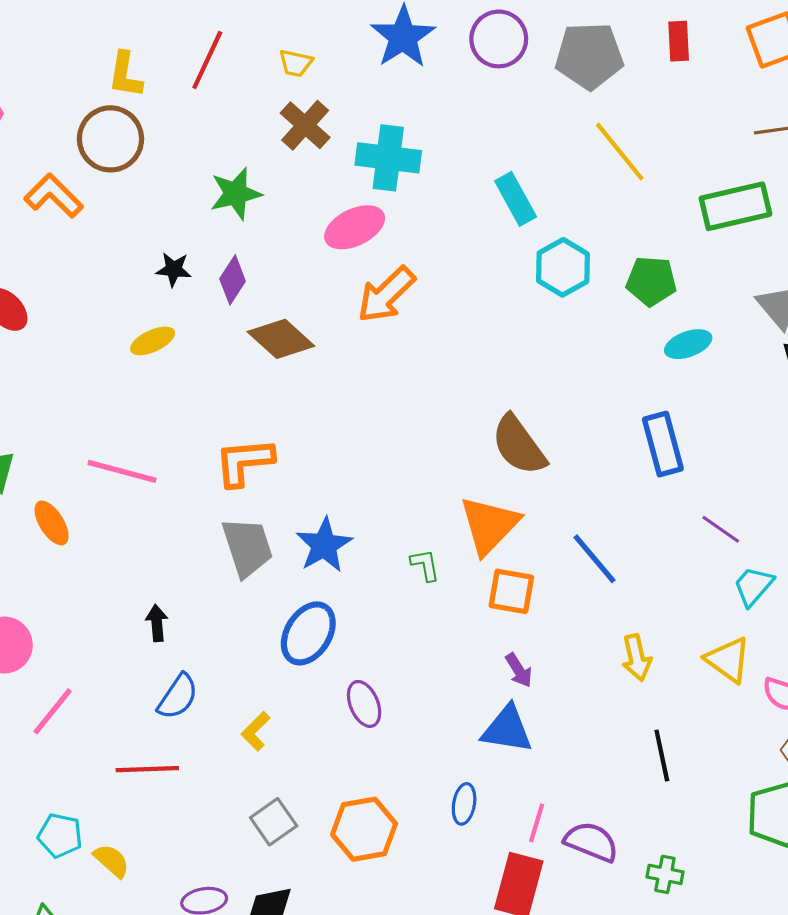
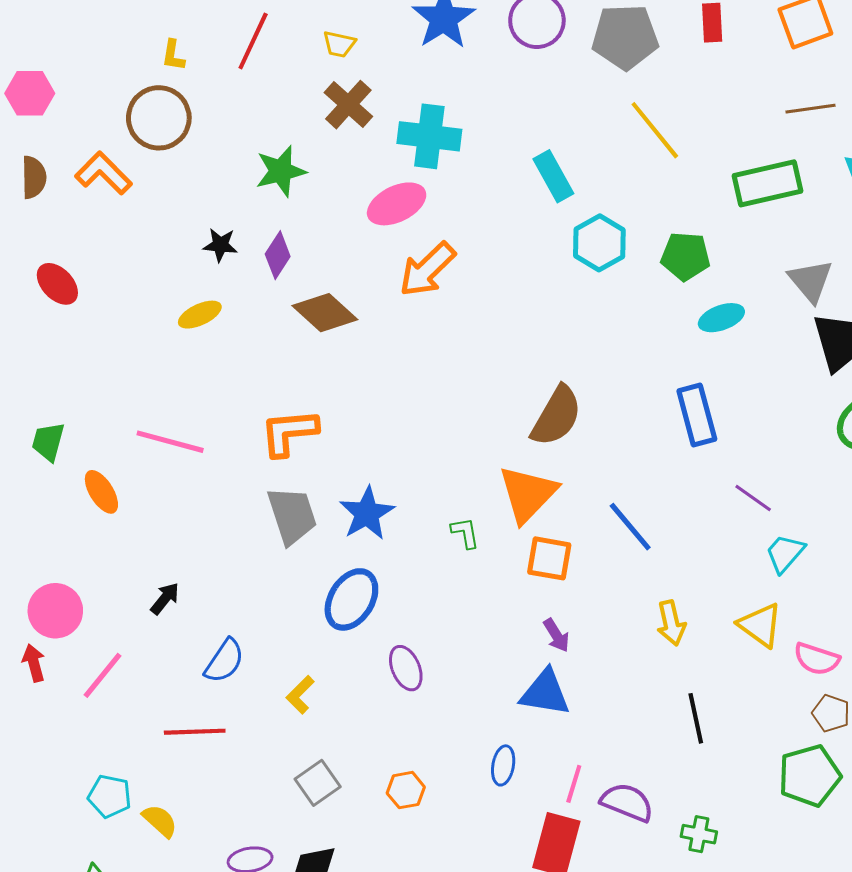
yellow L-shape: (125, 75) -> (173, 55), size x0.7
brown semicircle: (519, 445) -> (556, 416), turned -114
black arrow: (157, 623) -> (165, 598), moved, turned 44
orange hexagon: (364, 829) -> (406, 790), size x0.6

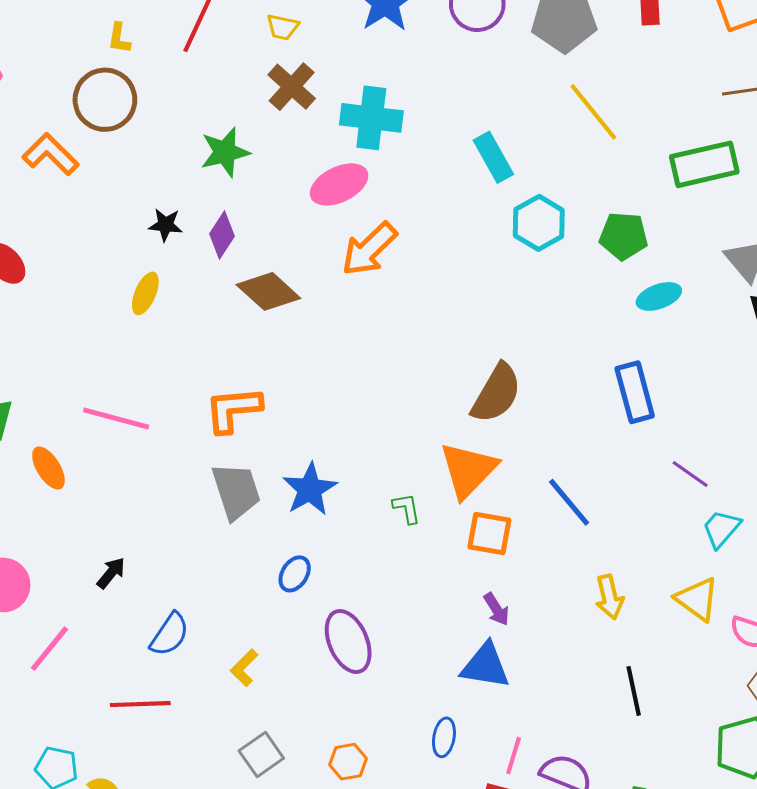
yellow ellipse: (200, 315) -> (145, 293), turned -42
blue ellipse: (351, 599) -> (295, 574), size x0.6
purple ellipse: (406, 668) -> (348, 642), size x1.4

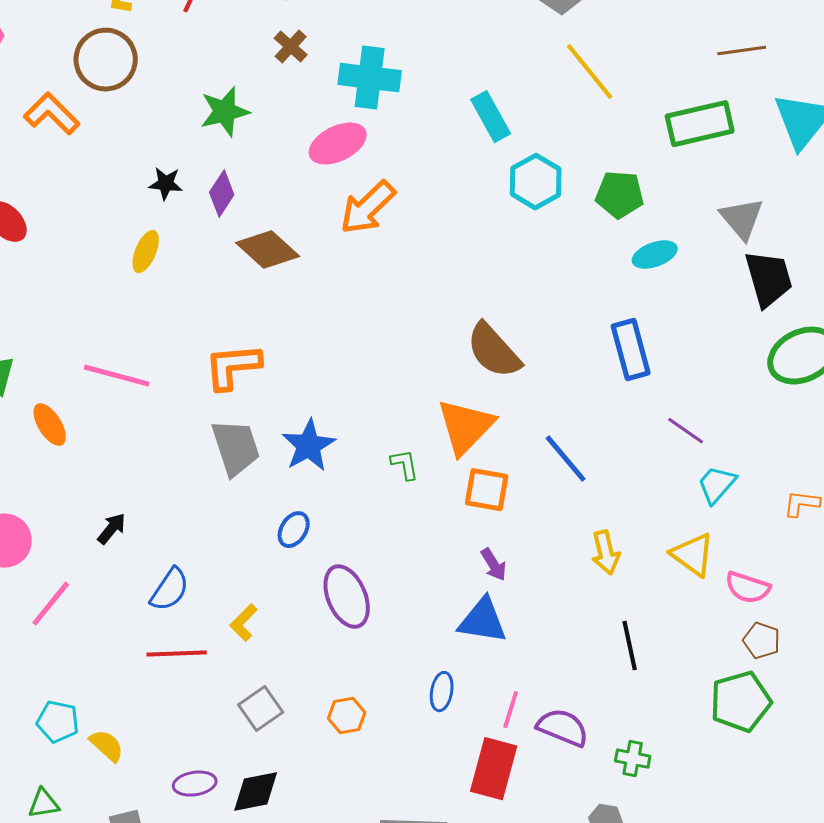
brown cross: (292, 87) -> (291, 47), size x0.7
brown semicircle: (496, 393) -> (494, 351), turned 108
red line: (140, 704) -> (177, 654), moved

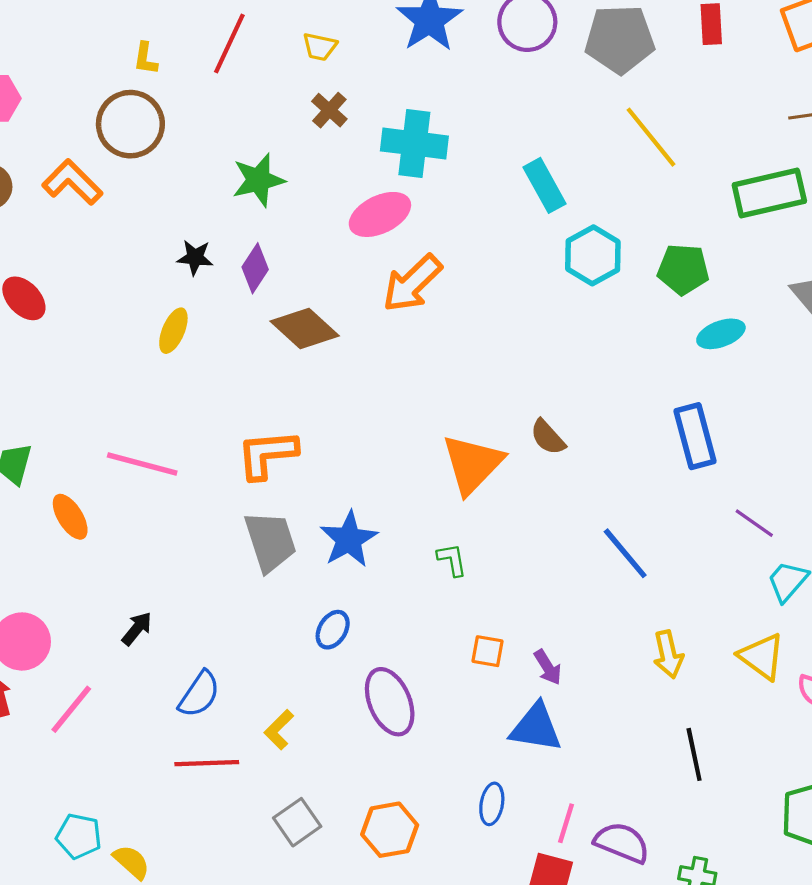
brown semicircle: (494, 351) -> (548, 437), size x0.6
orange triangle: (466, 427) -> (472, 464), moved
orange square: (487, 490) -> (488, 651), moved, size x0.7
orange hexagon: (347, 716) -> (390, 830), size x1.4

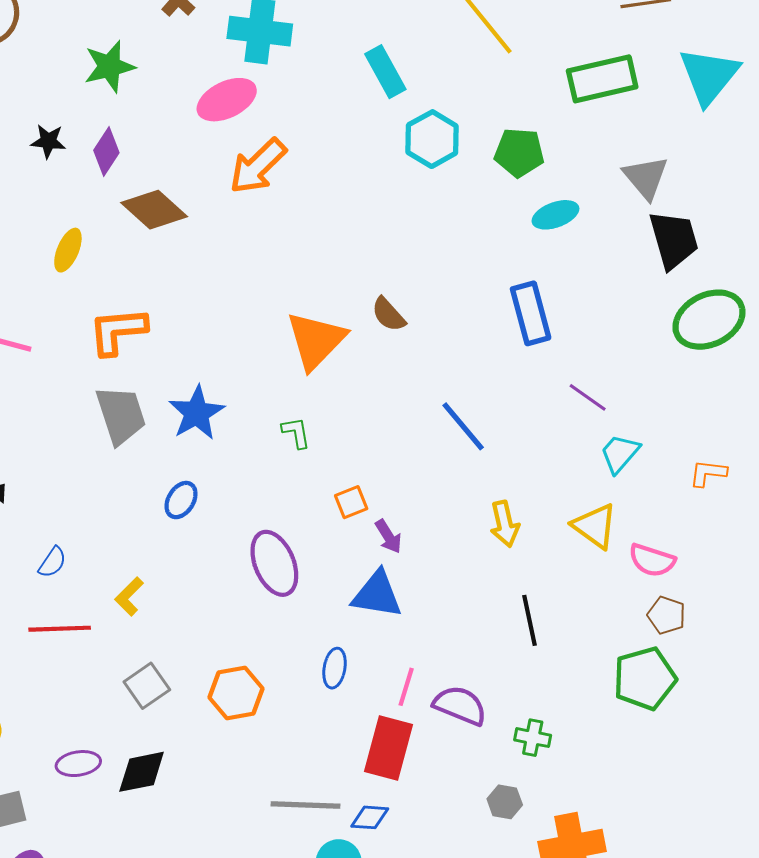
yellow ellipse: (173, 331) -> (68, 250), moved
orange square: (488, 651) -> (351, 502), moved, turned -32
blue semicircle: (199, 694) -> (52, 562), size x0.7
purple ellipse: (390, 702) -> (274, 563), moved

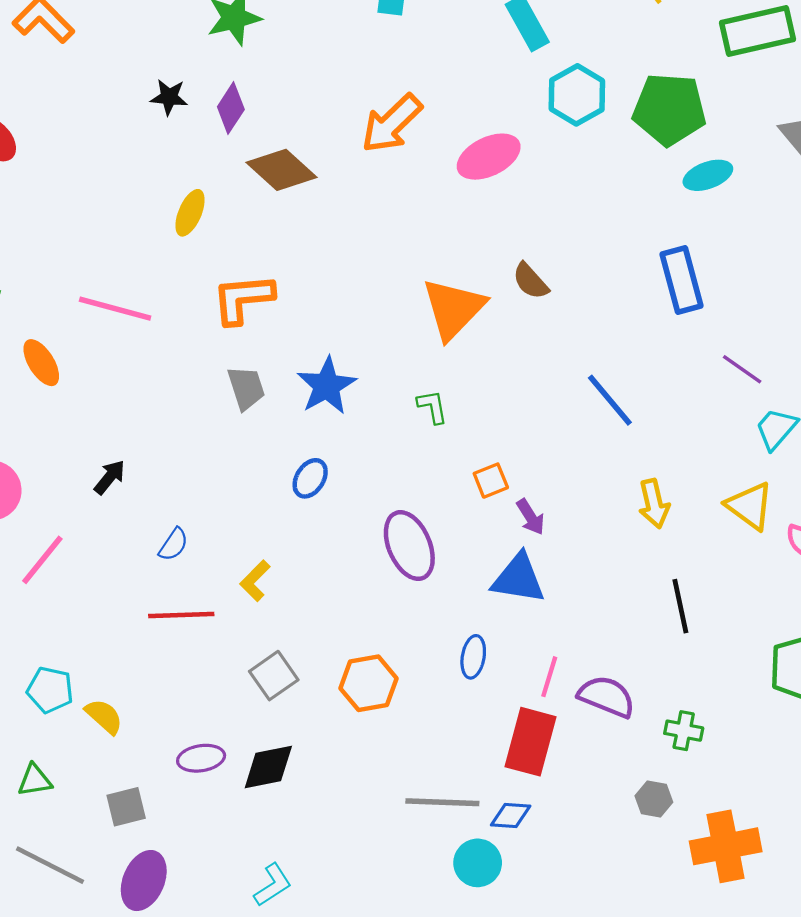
pink ellipse: (227, 100) -> (489, 157), moved
green pentagon: (519, 153) -> (669, 109), size x1.4
gray trapezoid: (121, 415) -> (246, 388), size x0.7

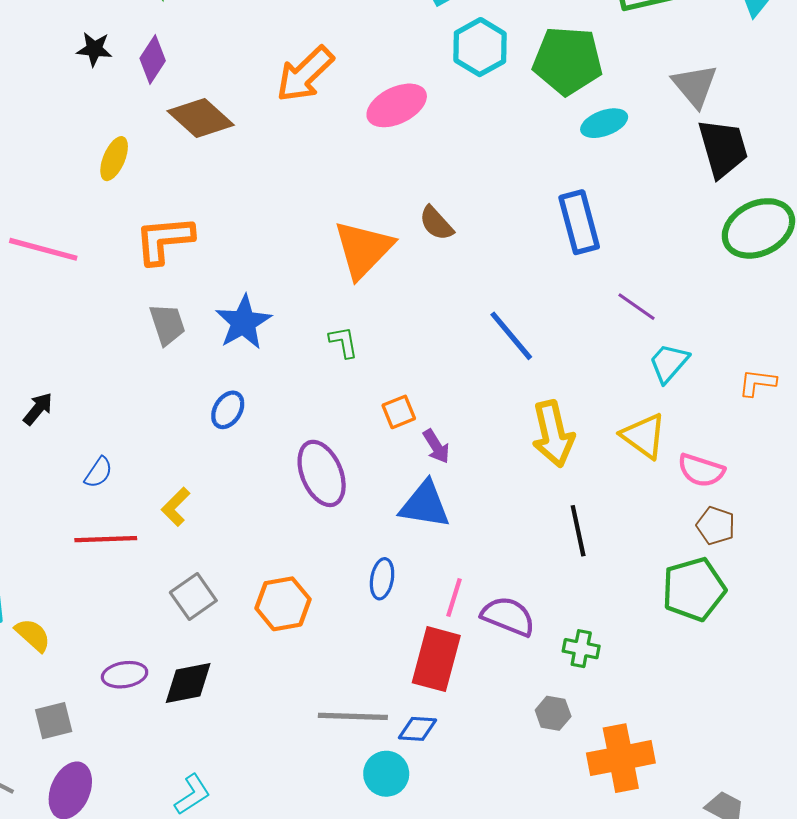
yellow arrow: (654, 504) -> (553, 434), size x1.4

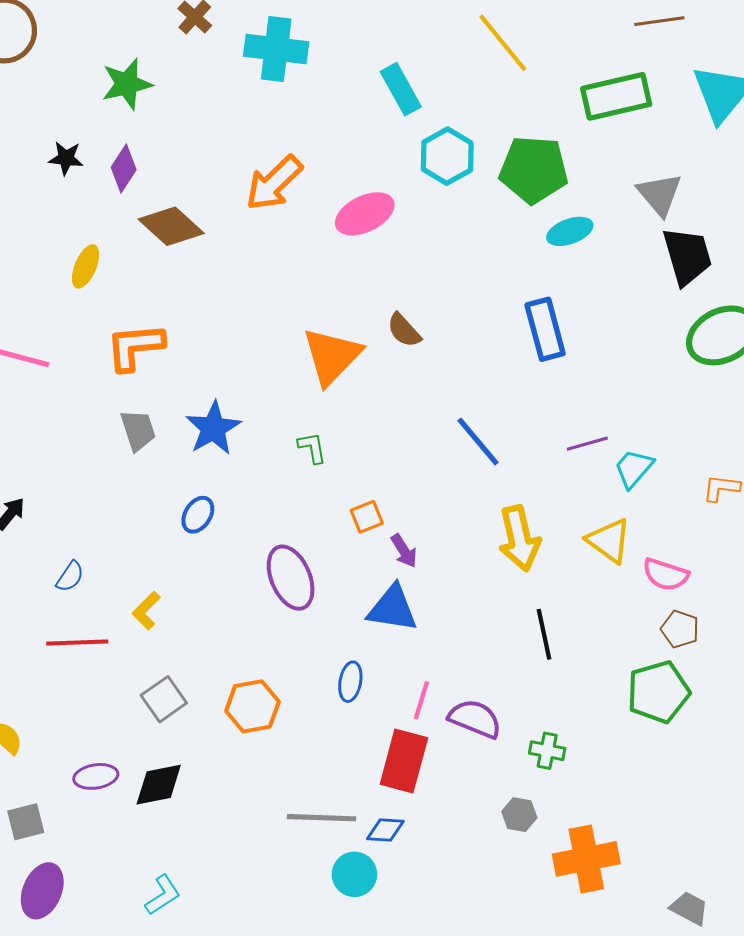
purple line: (636, 307) -> (587, 444), moved, turned -51

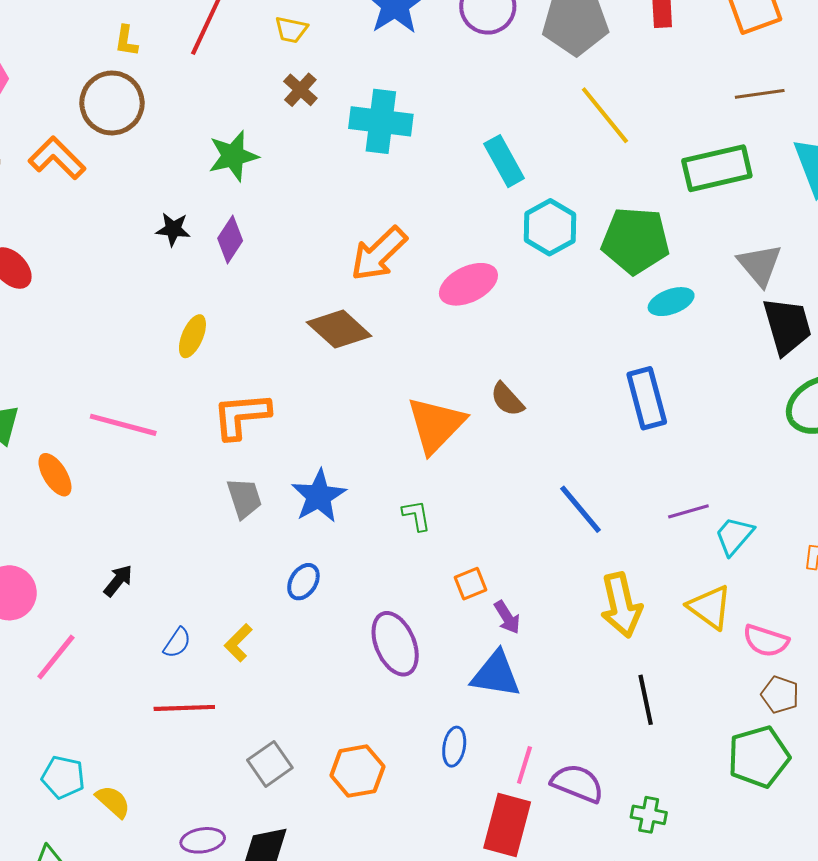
brown diamond: (171, 226) -> (339, 329), moved
yellow L-shape: (146, 611) -> (238, 643), moved

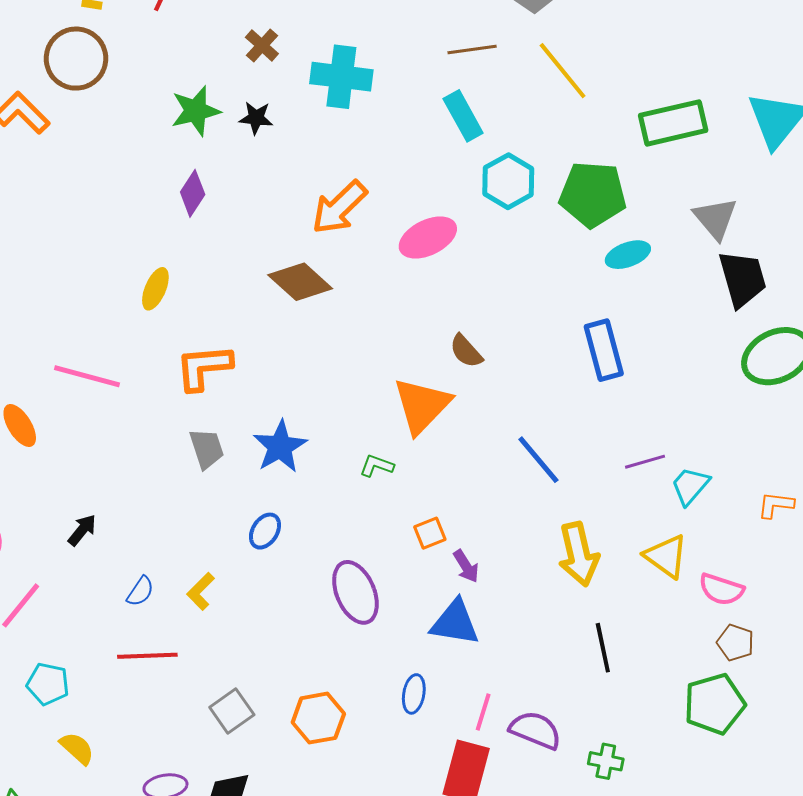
brown line: (760, 94) -> (472, 50), moved
black star: (173, 229) -> (256, 118), moved
orange triangle: (436, 425) -> (422, 405), moved
green L-shape: (416, 515) -> (377, 466), turned -60
cyan pentagon: (63, 777) -> (48, 684), moved

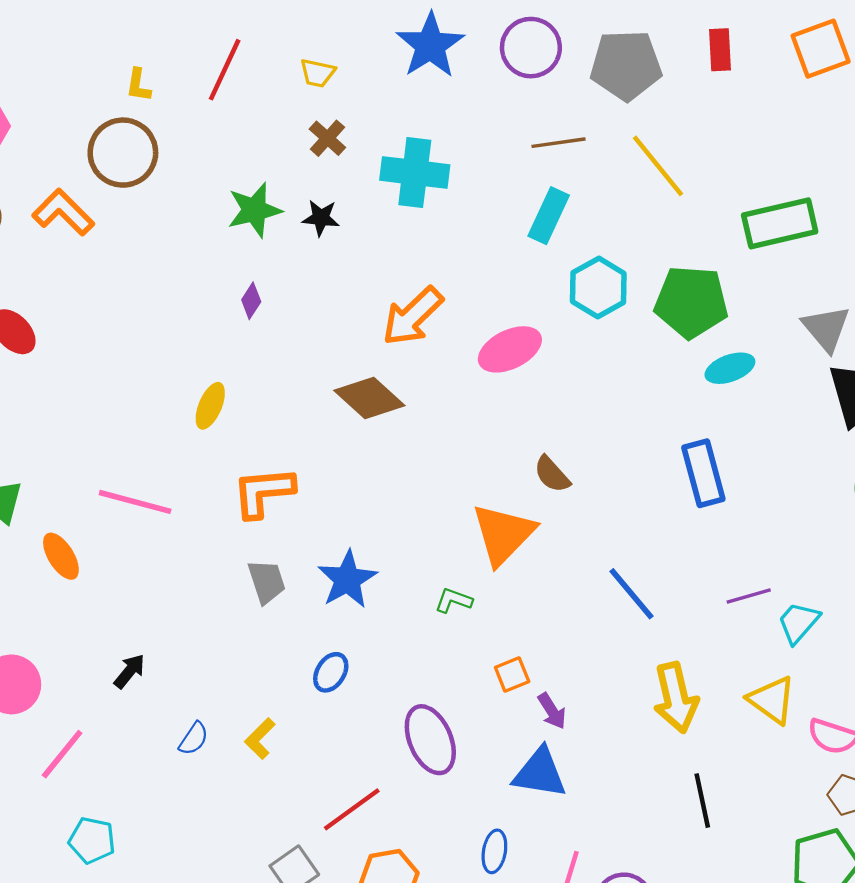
cyan rectangle: (463, 116) -> (549, 216), turned 54
purple diamond: (193, 193) -> (251, 301), size x0.7
red line: (147, 656) -> (352, 809), moved, turned -34

